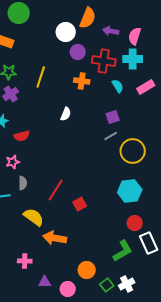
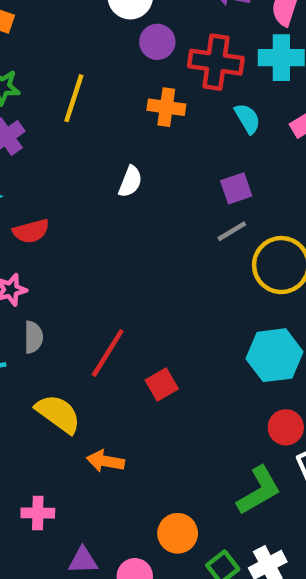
orange arrow: (55, 238) -> (105, 461), size x0.7

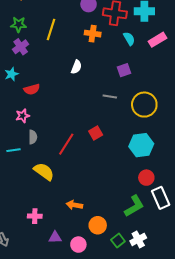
gray line: (232, 231) -> (110, 96), moved, turned 40
red square: (162, 385) -> (96, 133), moved
orange arrow: (105, 461) -> (74, 205), moved

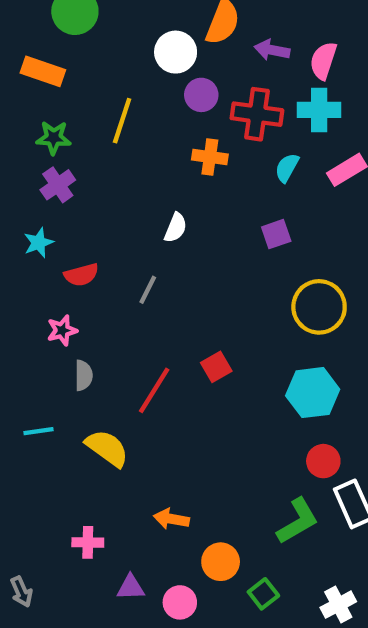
yellow line: (51, 30) -> (122, 121), moved
cyan semicircle: (129, 39) -> (287, 168), turned -120
gray line: (110, 96) -> (148, 290), moved, turned -72
cyan line: (13, 150) -> (39, 431), moved
white cross: (138, 239) -> (338, 605), moved

